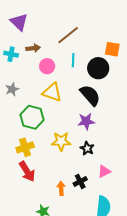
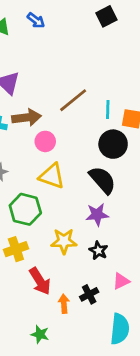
brown arrow: (33, 48) -> (27, 117), size x1.5
cyan line: (73, 60) -> (108, 110), moved
red arrow: (27, 171) -> (40, 281), moved

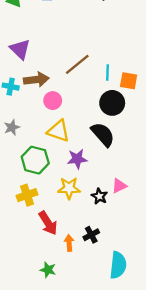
purple star: (97, 215) -> (77, 159), moved
pink triangle: (121, 281) -> (119, 186), moved

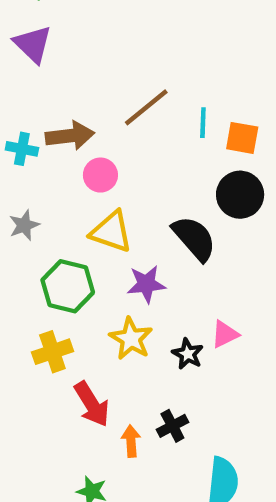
purple triangle: (20, 49) -> (33, 44), moved
black circle: (112, 103) -> (240, 195), moved
yellow star: (69, 188) -> (131, 339), turned 30

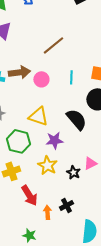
brown line: (146, 107) -> (53, 45), moved
cyan line: (203, 123) -> (71, 77), moved
pink circle: (100, 175) -> (41, 79), moved

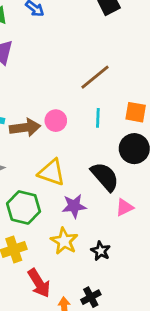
brown line: (53, 45) -> (95, 77), moved
brown arrow: (19, 72) -> (25, 128), moved
pink triangle: (90, 163) -> (124, 207), moved

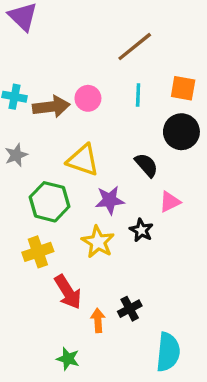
black semicircle: (105, 177) -> (146, 165), size x0.7
black star: (101, 251) -> (141, 230), moved

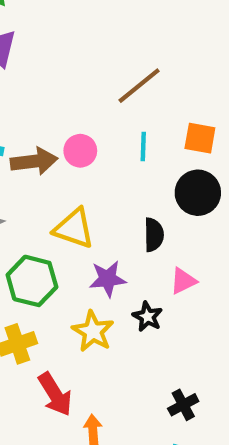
black semicircle: (146, 165) -> (154, 235), turned 40
black cross: (130, 309) -> (183, 405), moved

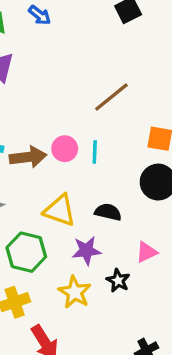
cyan line: (143, 147) -> (95, 152), moved
black semicircle: (154, 235) -> (108, 212), moved, turned -76

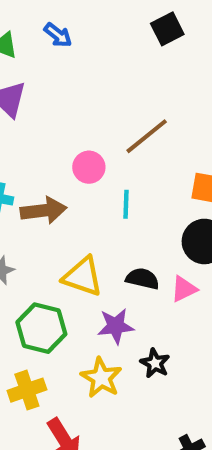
pink circle: (65, 149) -> (89, 167), moved
pink triangle: (146, 252) -> (184, 289), moved

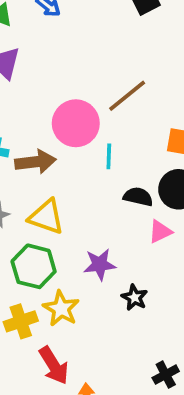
pink circle: (89, 167) -> (76, 123), size x1.6
yellow triangle: (83, 277) -> (46, 217), moved
black semicircle: (143, 279) -> (138, 197), moved
yellow star: (101, 378) -> (61, 309), moved

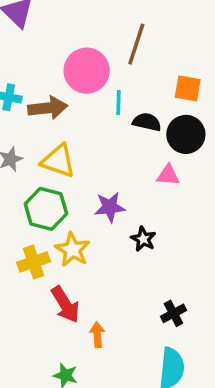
brown line: (127, 96) -> (136, 44), turned -33
black semicircle: (138, 197) -> (147, 122), moved
pink triangle: (160, 231) -> (168, 175), turned 30

